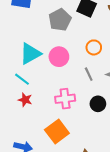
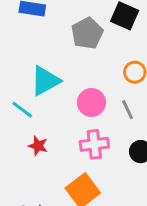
pink circle: (59, 57) -> (91, 102), moved
cyan line: (22, 79) -> (22, 110), moved

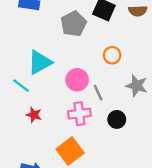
gray line: (128, 110) -> (98, 93), moved

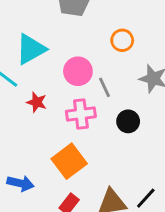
red star: (34, 115) -> (37, 102), moved

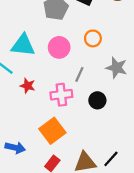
cyan triangle: (31, 49) -> (23, 45), turned 35
pink circle: (78, 71) -> (59, 47), moved
gray line: (105, 87) -> (79, 74), turned 49

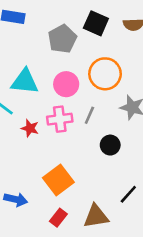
orange circle: (93, 38) -> (105, 74), size x1.6
pink cross: (61, 95) -> (60, 119), moved
black line: (111, 159) -> (128, 194), moved

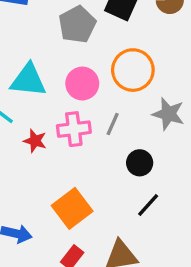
black line: (128, 194) -> (148, 205), moved

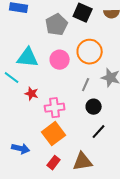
gray line: (113, 124) -> (86, 85), moved
pink cross: (74, 129) -> (55, 108), moved

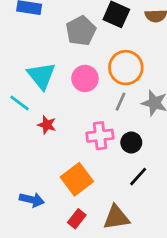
cyan triangle: (28, 58) -> (41, 76), turned 45
gray line: (86, 85) -> (120, 102), moved
pink cross: (55, 108) -> (100, 136), moved

